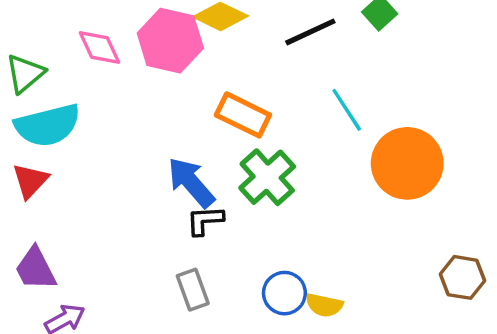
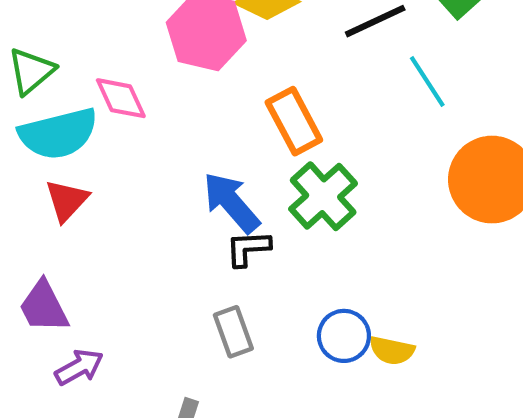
pink diamond: (99, 48) -> (121, 98), moved
cyan line: (347, 110) -> (427, 82), moved
orange rectangle: (243, 115) -> (294, 121), turned 36
red triangle: (30, 181) -> (67, 200), moved

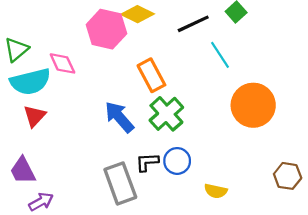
black L-shape: (248, 248) -> (147, 162), moved
gray rectangle: (233, 332) -> (120, 183), size x1.6
blue circle: (344, 336) -> (177, 161), moved
yellow semicircle: (392, 350) -> (216, 191), moved

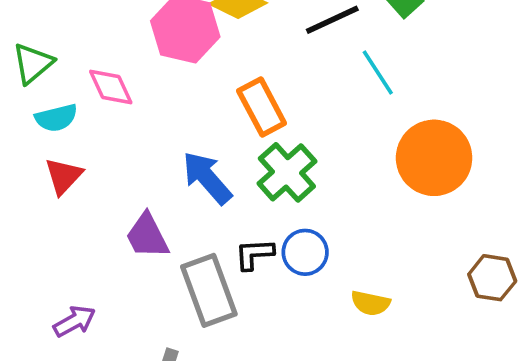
cyan semicircle: (30, 82) -> (56, 118), size x0.6
purple trapezoid: (23, 171) -> (147, 236), moved

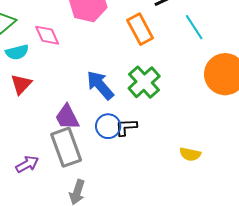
orange rectangle: (262, 107) -> (140, 29), moved
blue circle: (305, 252) -> (108, 126), moved
gray rectangle: (209, 290) -> (66, 147), moved

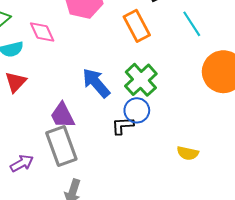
blue circle: (108, 126) -> (137, 110), moved

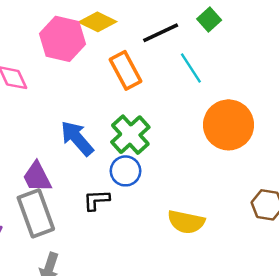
black L-shape: (123, 126) -> (96, 200), moved
yellow semicircle: (188, 153) -> (186, 222), size x1.4

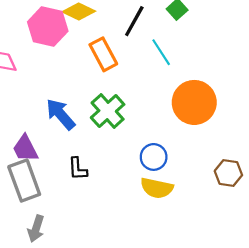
black line: (161, 33) -> (134, 21), turned -36
blue circle: (126, 171) -> (154, 157), moved
black L-shape: (96, 200) -> (78, 169), turned -90

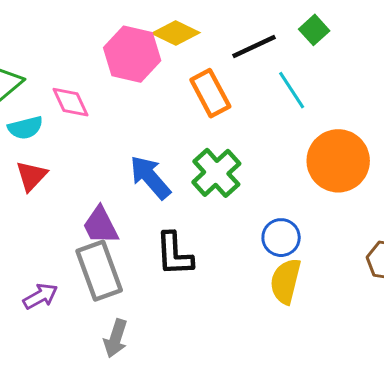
black line: (134, 21) -> (254, 47), turned 36
black L-shape: (78, 169) -> (174, 254), size x1.4
yellow semicircle: (157, 188) -> (286, 281), turned 92

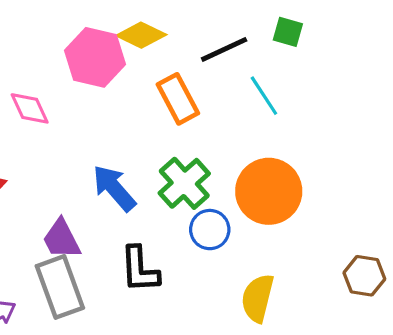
green square: (314, 30) -> (288, 32), turned -32
orange circle: (338, 161) -> (269, 191), moved
blue circle: (281, 238) -> (210, 230), moved

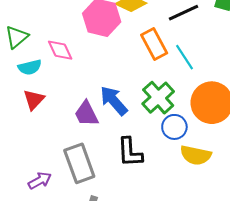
cyan line: (264, 96) -> (185, 57), moved
purple trapezoid: (62, 239) -> (86, 114), moved
yellow semicircle: (258, 298) -> (196, 155), moved, turned -92

